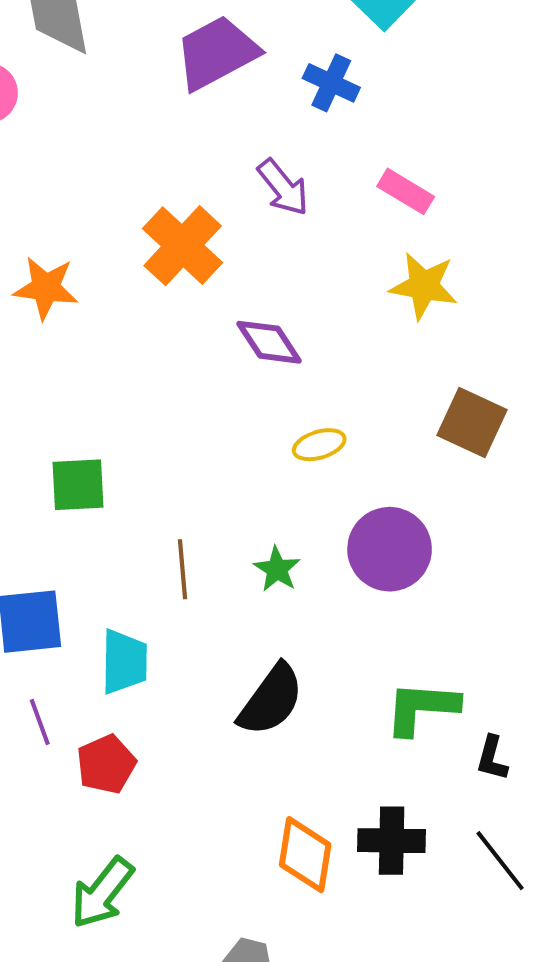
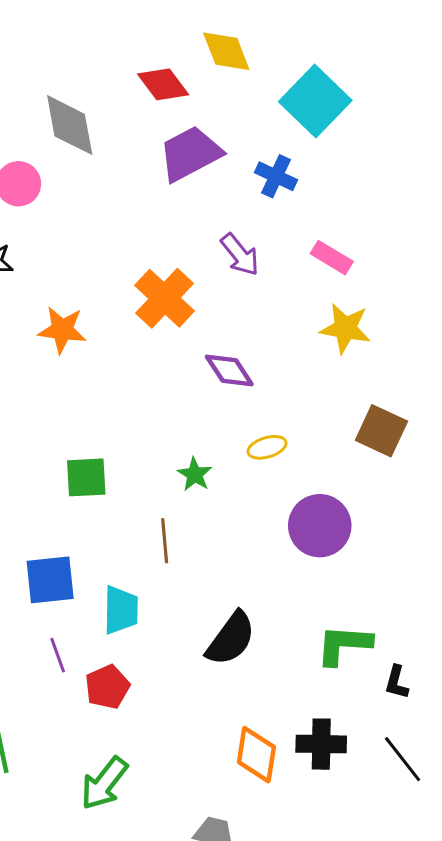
green star: (277, 569) -> (195, 474), moved

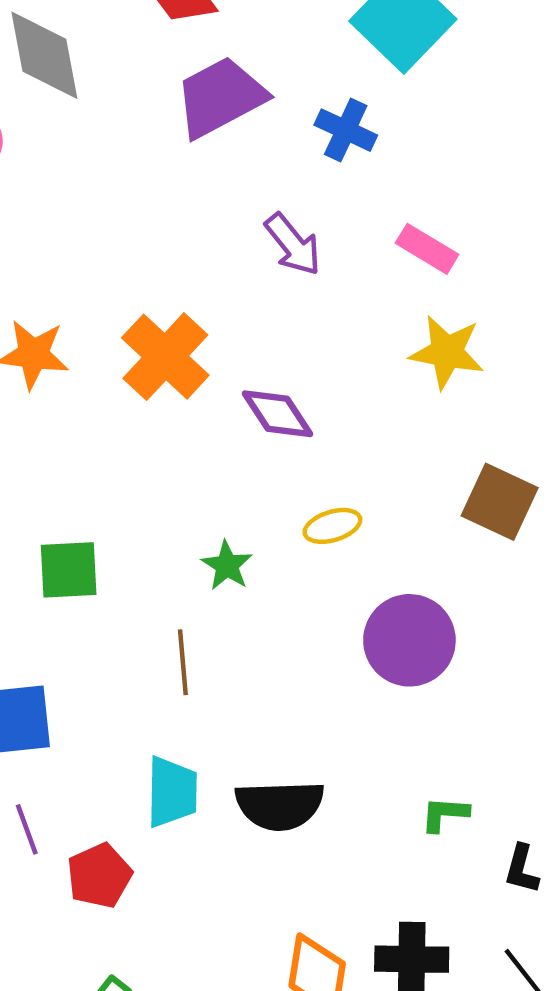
orange cross: (165, 298) -> (165, 357), moved
cyan trapezoid: (121, 610) -> (172, 792), moved
black semicircle: (231, 639) -> (280, 805), turned 52
green L-shape: (344, 645) -> (445, 814), size x0.6

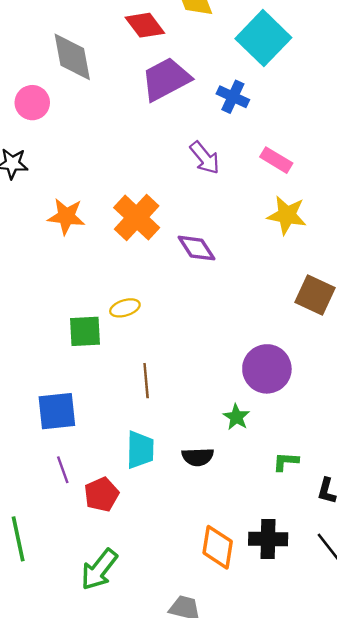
yellow ellipse: (332, 526) -> (125, 308), moved
green star: (227, 566) -> (236, 417), moved
black semicircle: (280, 805) -> (198, 457), size x0.7

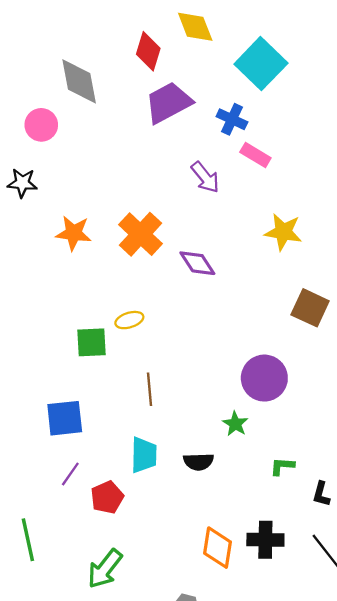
red diamond: (145, 25) -> (148, 51), turned 54
pink rectangle: (276, 160) -> (255, 155), moved
purple line: (63, 470) -> (70, 474), turned 55

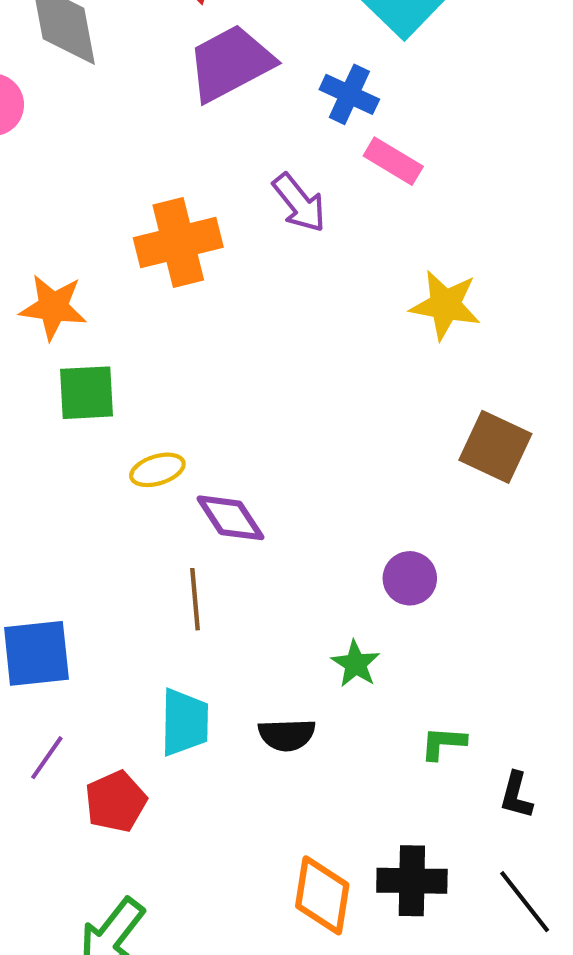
orange cross: (141, 234) -> (178, 242), moved, turned 33
purple diamond: (197, 263) -> (230, 518), moved
green square: (91, 342) -> (87, 393), moved
purple circle: (264, 378) -> (410, 578), size x0.6

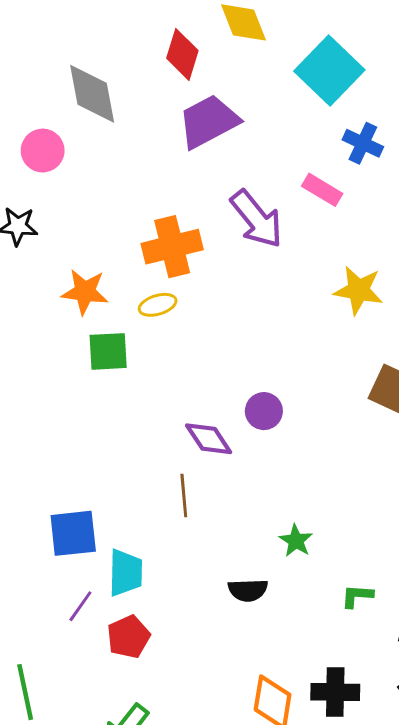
blue cross: (349, 94) -> (363, 143), moved
purple arrow: (299, 203) -> (257, 219), size x1.4
yellow ellipse: (157, 470) -> (158, 305), moved
purple circle: (410, 578) -> (264, 411), moved
cyan trapezoid: (185, 722) -> (126, 573), moved

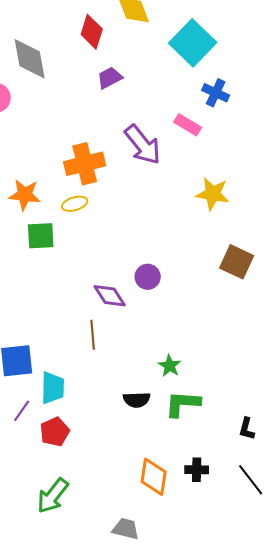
purple trapezoid: (209, 121) -> (110, 78), size x0.6
green L-shape: (357, 596) -> (183, 404), moved, size x1.6
black cross: (335, 692) -> (197, 470), size x0.7

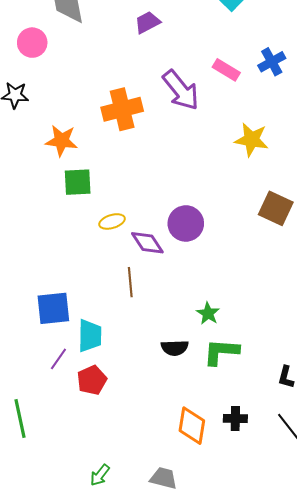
blue cross: (216, 93) -> (272, 62), moved, turned 36
yellow ellipse: (75, 204) -> (112, 221), moved
purple circle: (148, 277) -> (186, 223), size x1.4
green arrow: (53, 496) -> (100, 475), moved, size x0.6

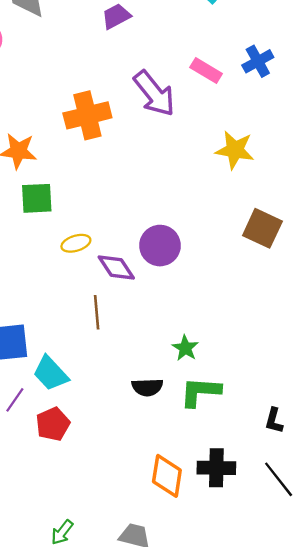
cyan trapezoid: (90, 336) -> (51, 373), turned 136
black cross: (235, 419) -> (216, 468), size x1.4

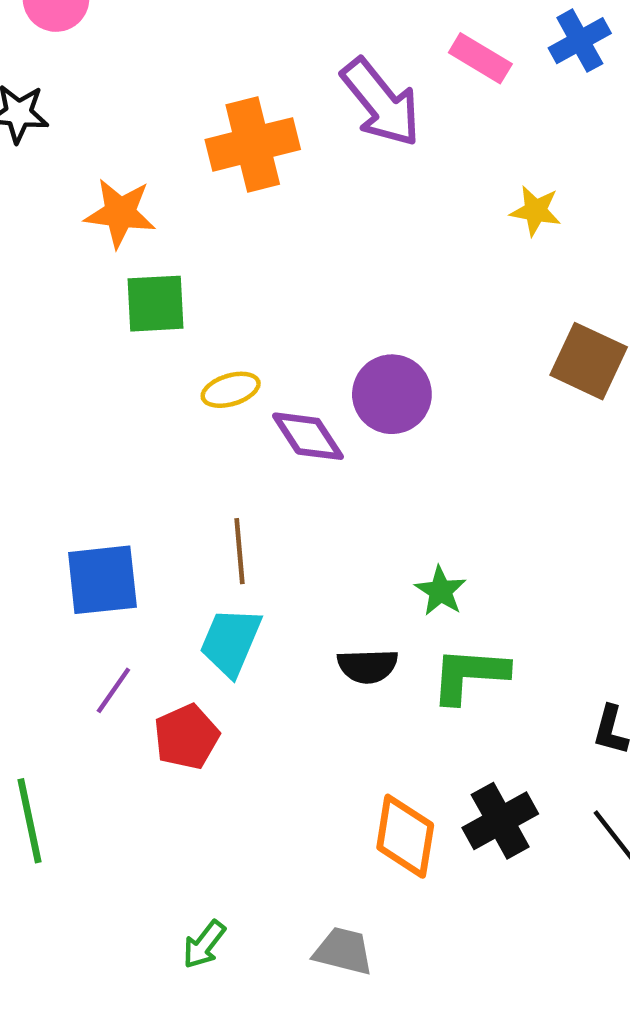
yellow star: (235, 150) -> (536, 211), size x0.7
brown line: (97, 312) -> (239, 551), moved
cyan trapezoid: (51, 373) -> (231, 642), moved, turned 66
black cross: (216, 468) -> (500, 821), turned -30

